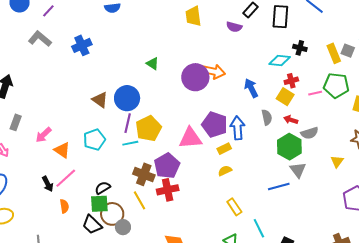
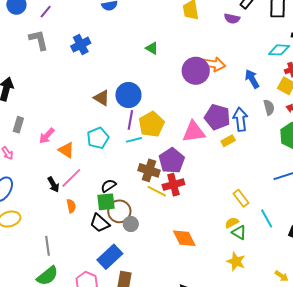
gray L-shape: (40, 39) -> (39, 40), turned 40
green triangle: (153, 64) -> (152, 48), moved
yellow semicircle: (225, 171) -> (232, 223), moved
yellow line: (139, 200) -> (157, 191), moved, turned -30

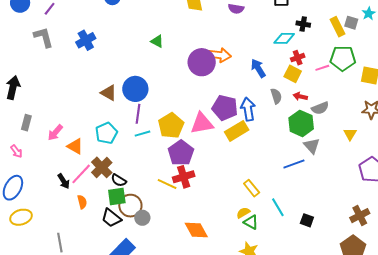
yellow pentagon: (151, 124) -> (171, 126), moved
yellow rectangle: (228, 141) -> (237, 131), size x1.6
brown cross: (149, 170) -> (102, 167), moved, turned 30
black semicircle: (108, 186) -> (119, 180), turned -112

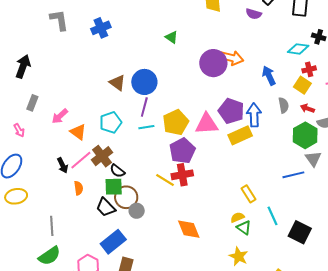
black square: (307, 220) -> (300, 232), size x1.6

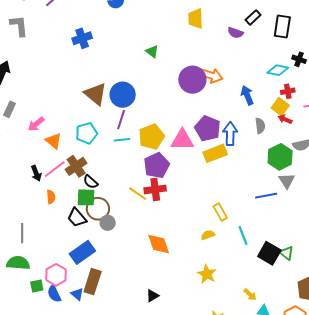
gray L-shape: (59, 20) -> (19, 26), moved
brown triangle: (117, 83) -> (96, 94), size x1.4
red arrow: (307, 108) -> (285, 119), moved
green triangle: (244, 228) -> (286, 253), moved
green semicircle: (49, 256) -> (18, 263), turned -145

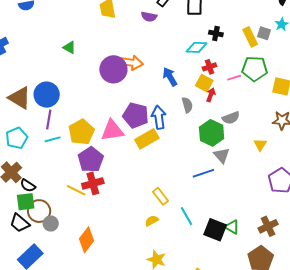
red arrow: (285, 119) -> (211, 95), turned 96
orange diamond: (159, 244) -> (86, 240), moved, turned 65

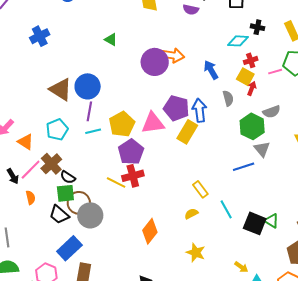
yellow rectangle: (147, 139) -> (187, 132), turned -30
gray circle: (51, 224) -> (90, 215), size x1.6
orange diamond: (86, 240) -> (150, 231), moved

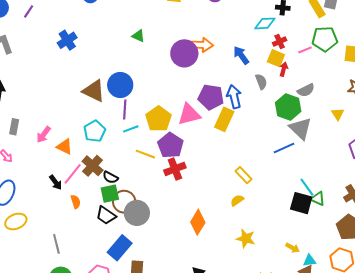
gray triangle: (262, 149) -> (300, 128), size x1.4
yellow line: (116, 182) -> (145, 154), moved
cyan line: (226, 209) -> (307, 187), moved

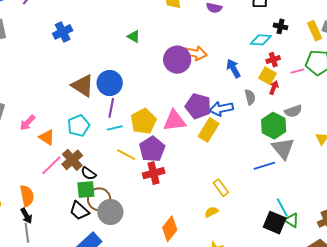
blue arrow: (234, 97) -> (221, 109), turned -95
black arrow: (56, 182) -> (26, 216), moved
orange semicircle: (76, 202) -> (27, 196), moved, size x1.5

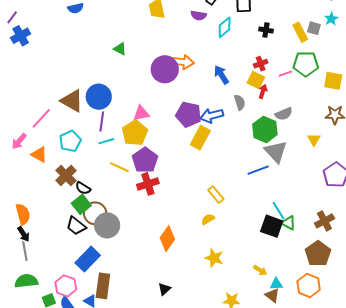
blue cross: (63, 32) -> (21, 36), moved
cyan diamond: (261, 40) -> (225, 27), moved, turned -40
pink triangle: (174, 121) -> (141, 113), moved, size x0.7
pink line: (51, 165) -> (41, 118), moved
green square: (86, 190) -> (81, 204), turned -30

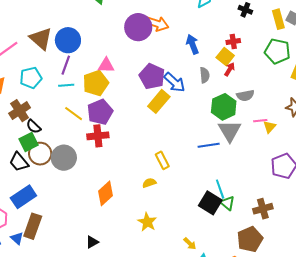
pink line: (285, 74) -> (260, 121), moved
blue arrow: (212, 116) -> (174, 82), turned -135
gray circle: (107, 225) -> (64, 158), moved

